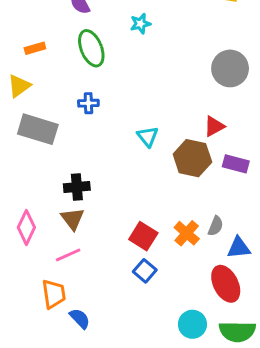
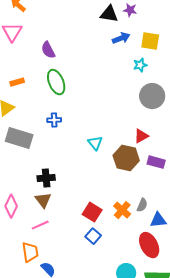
cyan star: (140, 24) -> (140, 65), moved

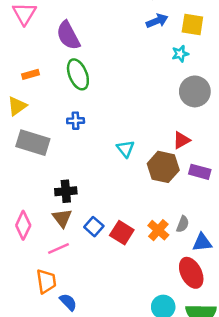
purple semicircle: (48, 50) -> (68, 35), size x1.4
blue square: (93, 236) -> (94, 227), moved

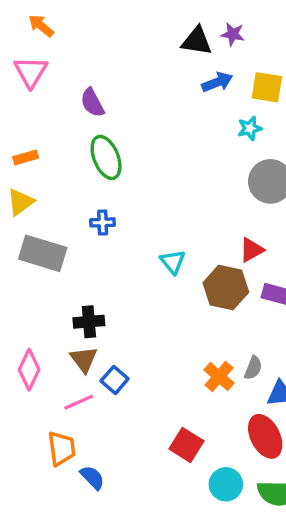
purple semicircle: (68, 35) -> (92, 103), size x0.7
orange rectangle: (31, 74) -> (26, 157), moved
blue square: (94, 227) -> (115, 380), moved
red square: (122, 233) -> (186, 445), moved

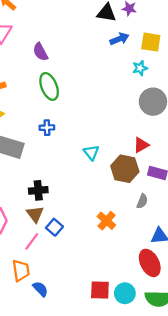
gray semicircle: (253, 368) -> (142, 201), moved
orange cross: (219, 376) -> (106, 221), moved
pink line: (79, 402) -> (32, 241), turned -30
red square: (186, 445) -> (100, 290), moved, turned -30

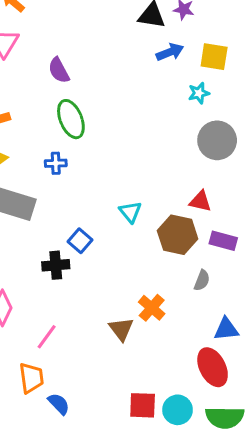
blue cross: (47, 128) -> (56, 163), moved
red triangle: (141, 145) -> (200, 201), turned 42
brown triangle: (35, 214) -> (121, 329), moved
blue square: (54, 227) -> (80, 241), moved

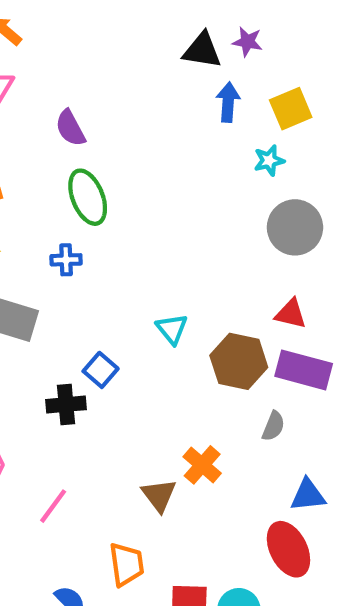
blue arrow: (170, 52) -> (228, 102), turned -64
yellow square: (214, 57) -> (291, 109), turned -32
red triangle: (200, 201) -> (291, 314), moved
purple rectangle: (223, 241) -> (304, 370), size x1.4
orange trapezoid: (31, 378) -> (127, 564), moved

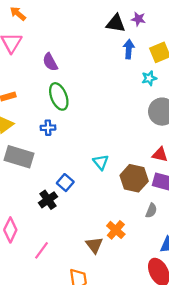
black cross: (66, 405) -> (48, 200), turned -30

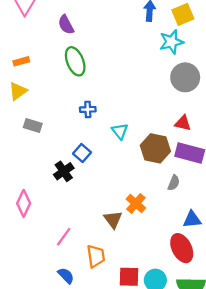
cyan star: (149, 78) -> (171, 42), size x1.5
blue cross: (48, 128) -> (88, 109), moved
gray rectangle: (19, 157) -> (33, 125), size x0.6
pink line: (42, 250) -> (64, 237), moved

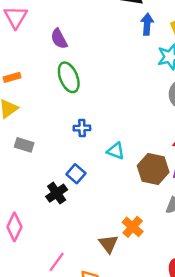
cyan triangle: (120, 131) -> (116, 151), turned -30

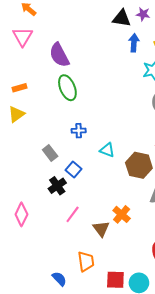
purple semicircle: (59, 39) -> (59, 55), size x1.4
gray rectangle: (24, 145) -> (50, 153), moved, turned 35
pink line: (57, 262) -> (73, 214), moved

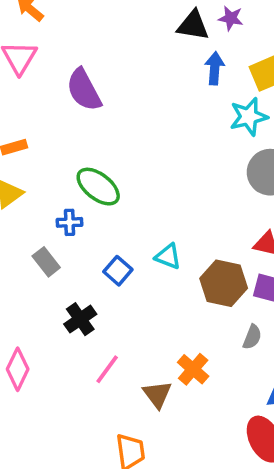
green ellipse: (67, 88) -> (98, 187), moved, turned -30
blue cross: (79, 131) -> (70, 222), moved
gray rectangle: (50, 153) -> (46, 262), moved
blue square: (74, 169) -> (118, 271), moved

